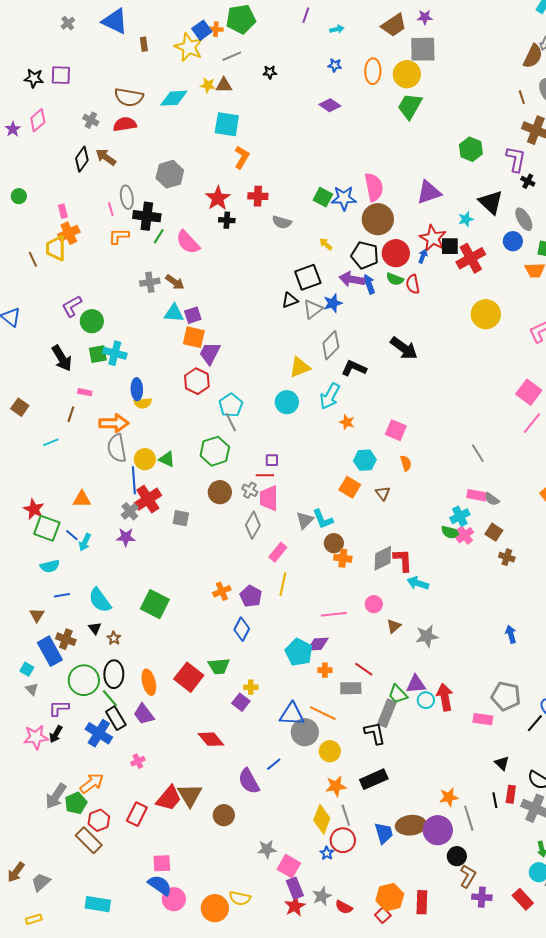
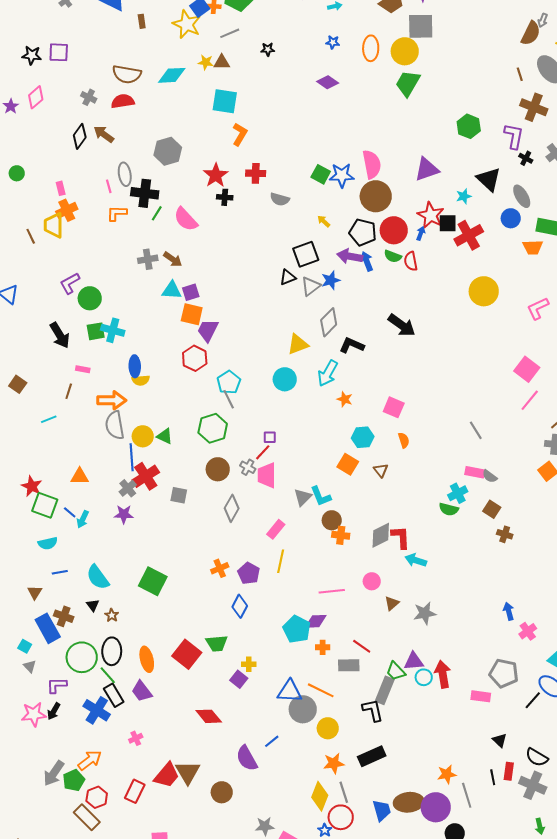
red line: (265, 475) -> (263, 452), turned -48
gray diamond: (253, 525) -> (232, 508), moved
pink cross: (465, 535) -> (528, 631), moved

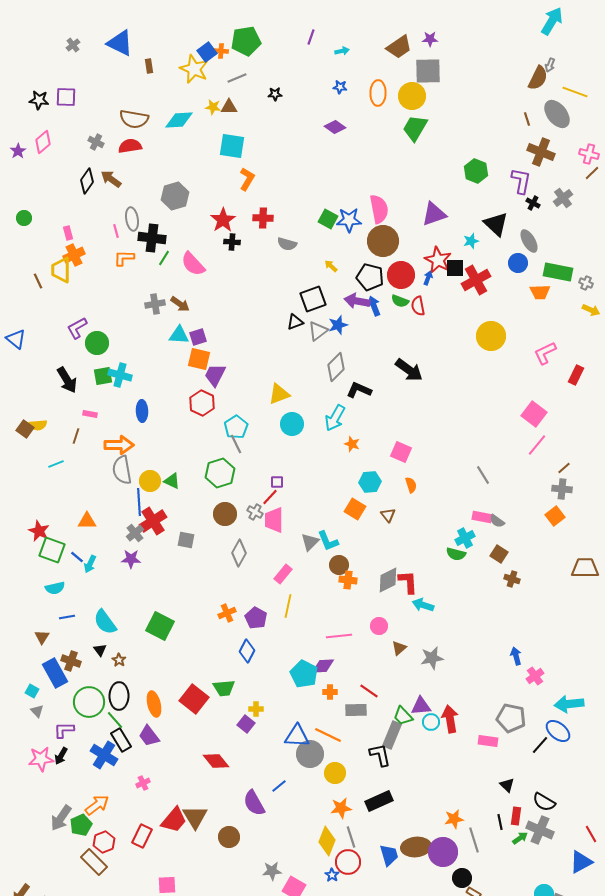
yellow triangle: (298, 344) -> (279, 394), moved
yellow semicircle: (141, 380) -> (38, 425), moved
green arrow: (540, 826) -> (520, 838), moved, turned -112

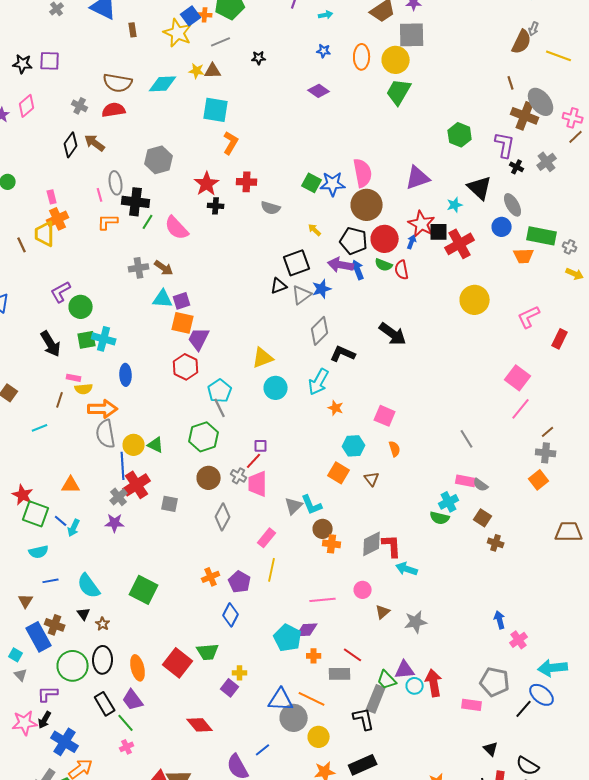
gray ellipse: (557, 114) -> (541, 102), moved
yellow semicircle: (38, 425) -> (84, 389), moved
green line: (115, 720) -> (126, 723), moved
blue cross: (104, 755) -> (65, 742), moved

